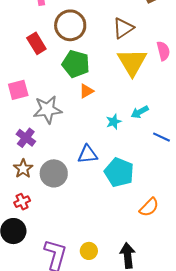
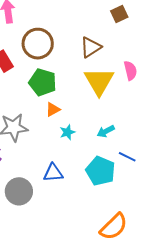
cyan star: (114, 122) -> (67, 132), moved
cyan pentagon: (119, 172) -> (101, 171), moved
orange semicircle: (149, 207) -> (114, 227), size x1.4

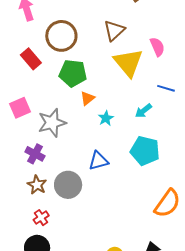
blue line: (127, 157) -> (166, 88), moved

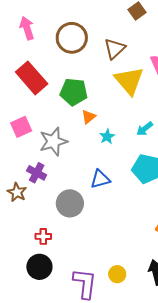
brown circle: (61, 36) -> (72, 38), moved
red rectangle: (31, 59) -> (32, 78), size x1.5
brown star: (37, 185) -> (17, 192), moved
red cross: (41, 218) -> (43, 236), turned 35

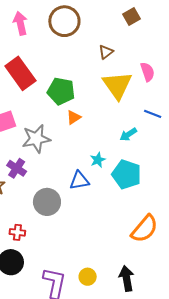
brown circle: (72, 38) -> (64, 21), moved
brown triangle: (115, 49) -> (106, 52), size x0.7
cyan star: (107, 137) -> (98, 160), moved

